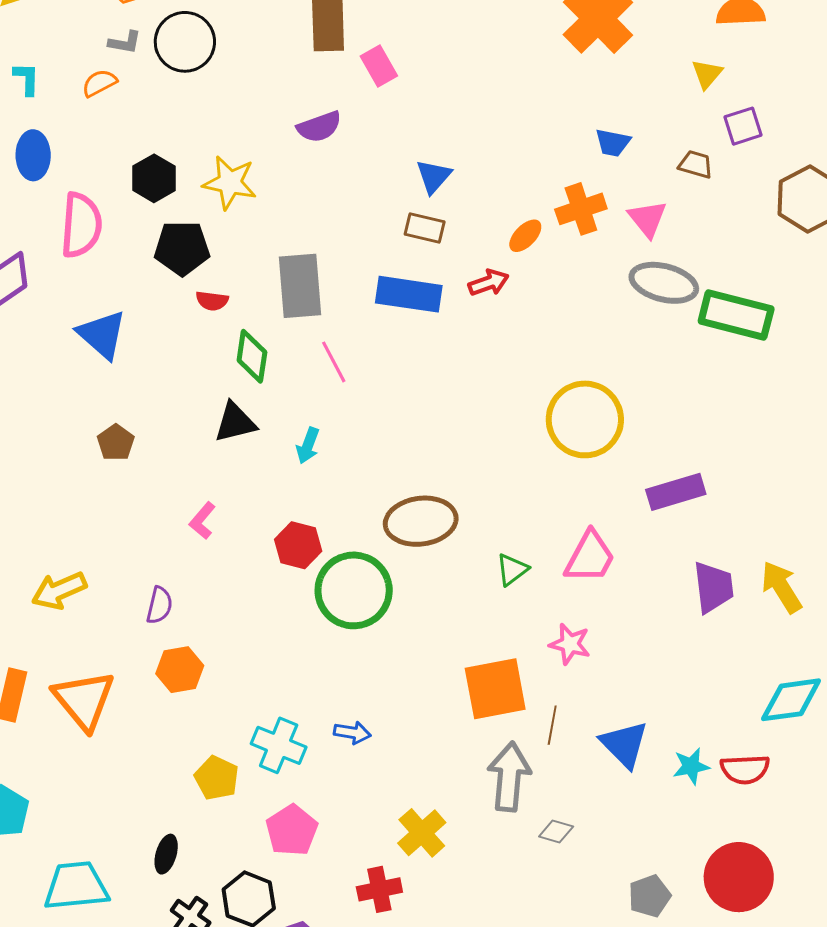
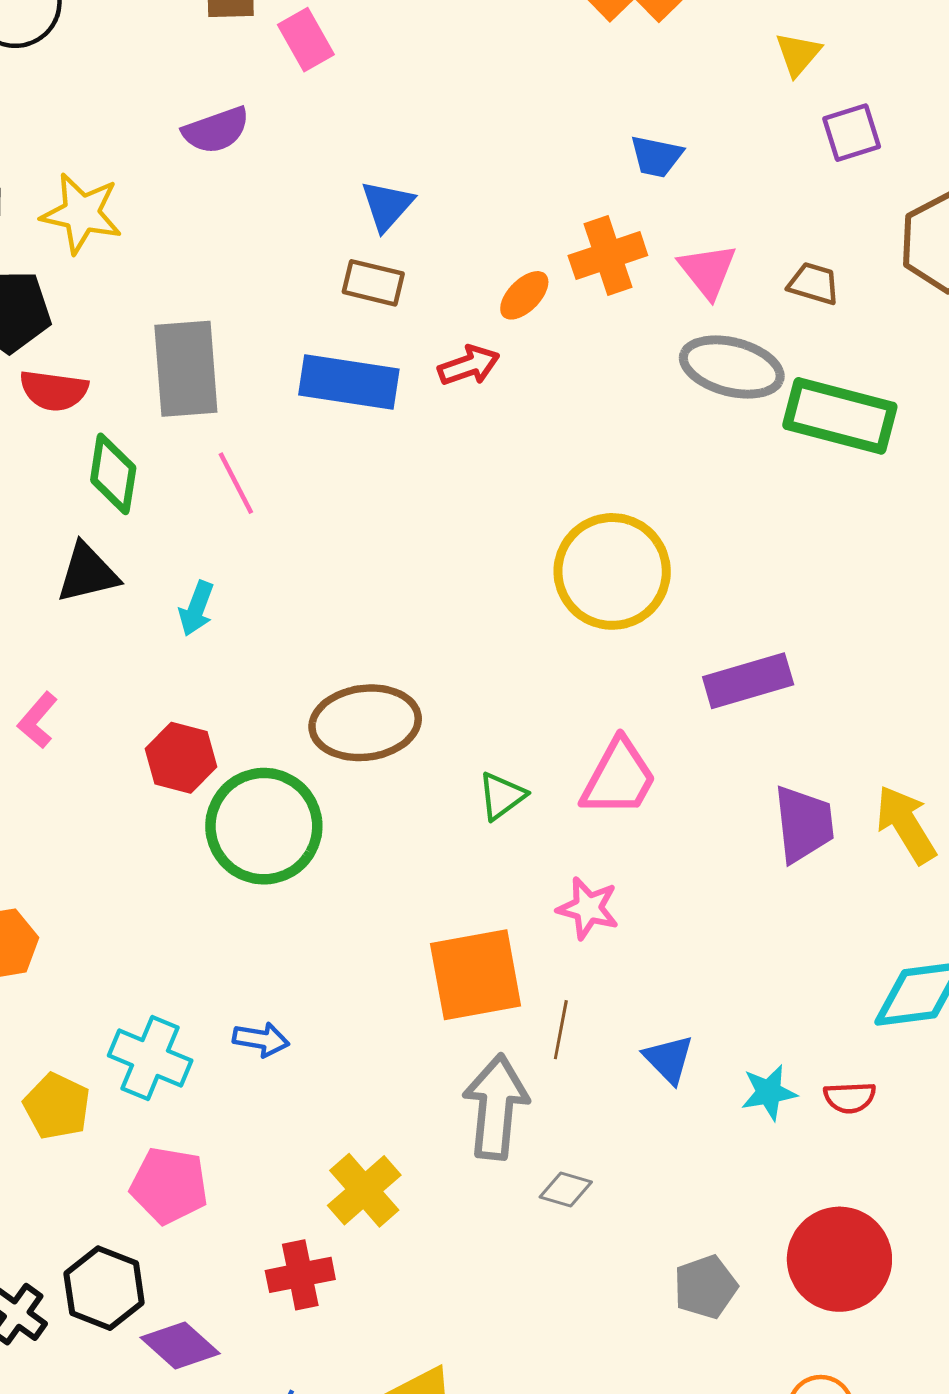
brown trapezoid: (696, 164) -> (814, 283), moved
red semicircle: (212, 301) -> (54, 391), size x1.4
blue triangle: (624, 744) -> (669, 1059), size x0.7
red semicircle: (745, 769) -> (850, 1098), size x0.7
pink pentagon: (292, 830) -> (169, 1185), turned -30

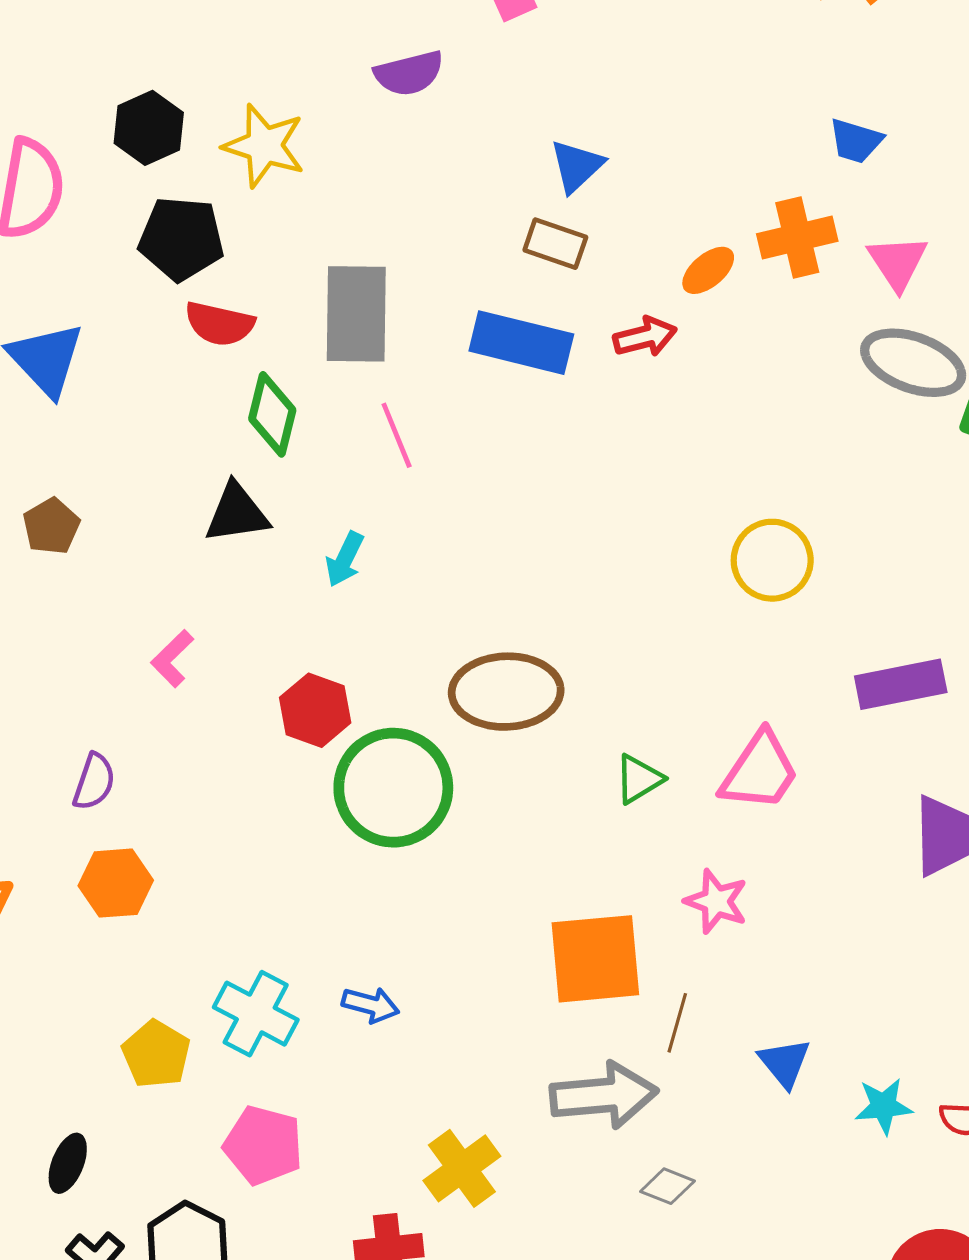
yellow circle: (612, 571) -> (772, 560), size x0.7
gray arrow: (496, 1107) -> (604, 1095), turned 74

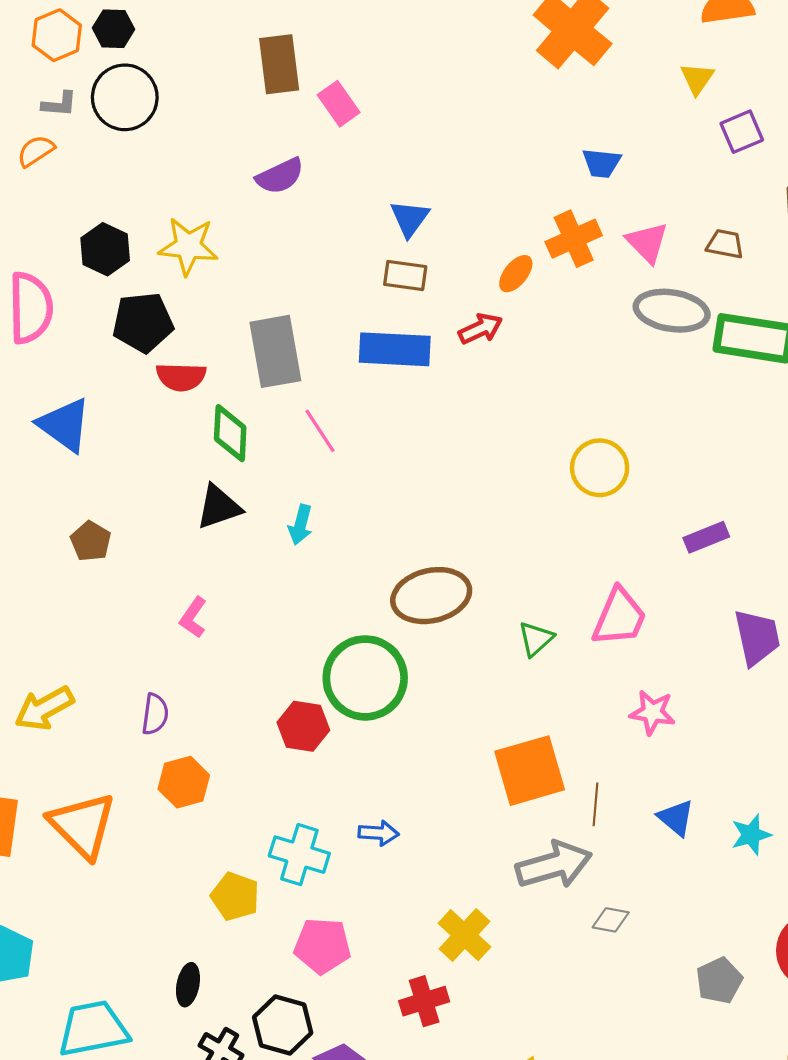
purple rectangle: (901, 684) -> (706, 537), size x0.7
red hexagon: (315, 710) -> (303, 726), moved
pink star: (716, 901) -> (652, 712), moved

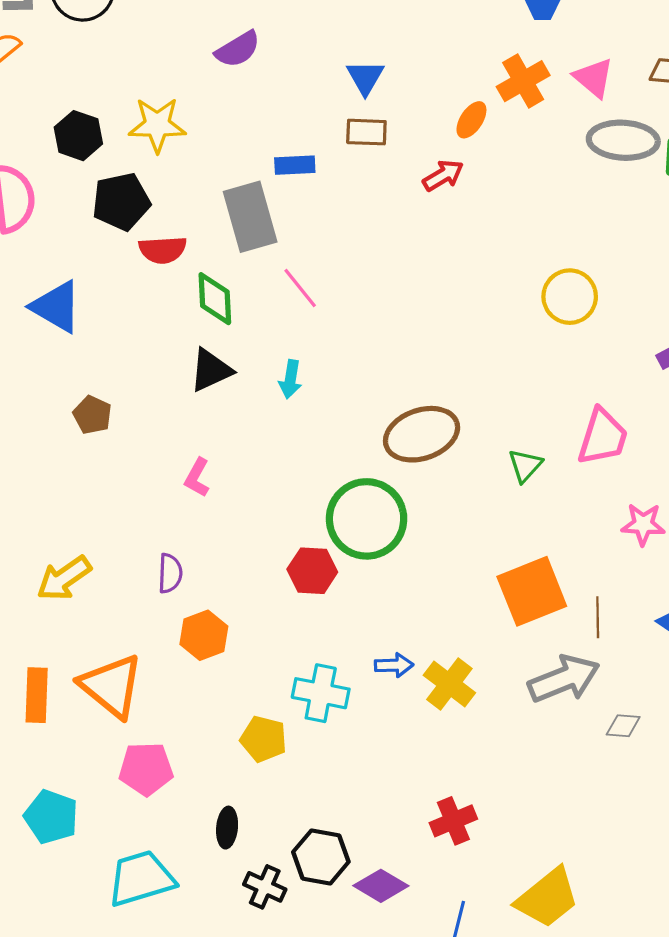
blue rectangle: (395, 349) -> (295, 165), moved, size x0.6
yellow cross: (464, 935) -> (449, 684), moved
pink pentagon: (322, 946) -> (146, 769), moved

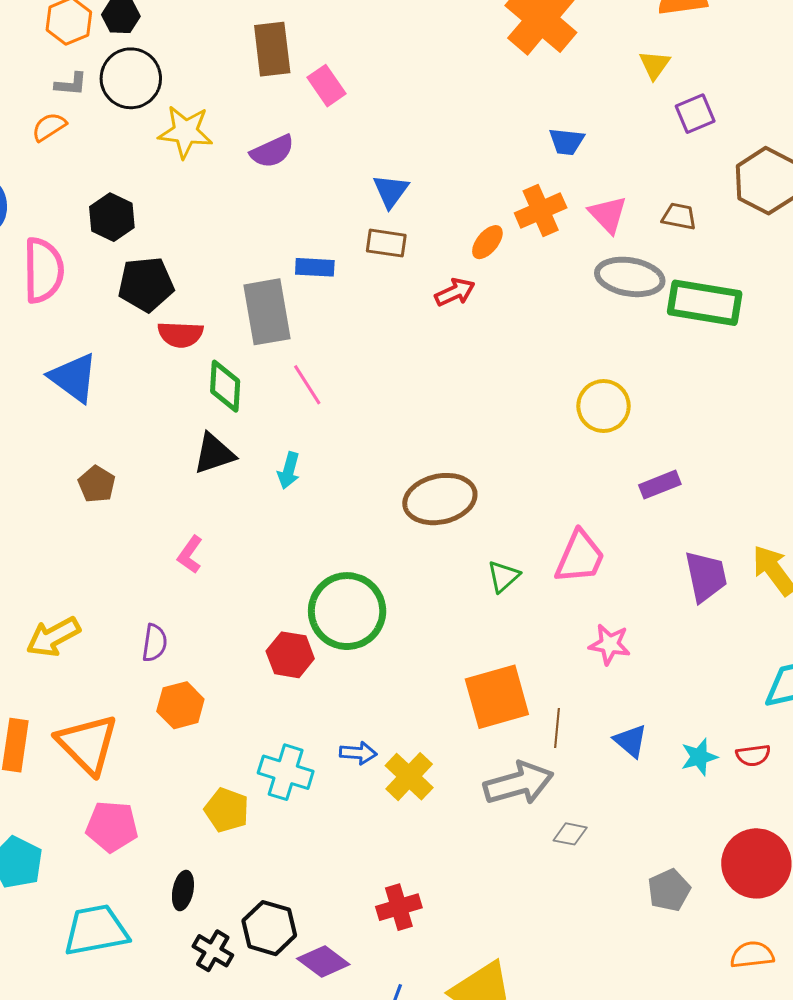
yellow star: (157, 125) -> (185, 132), moved
yellow circle: (570, 297) -> (604, 406), moved
brown ellipse: (422, 434) -> (440, 499), moved

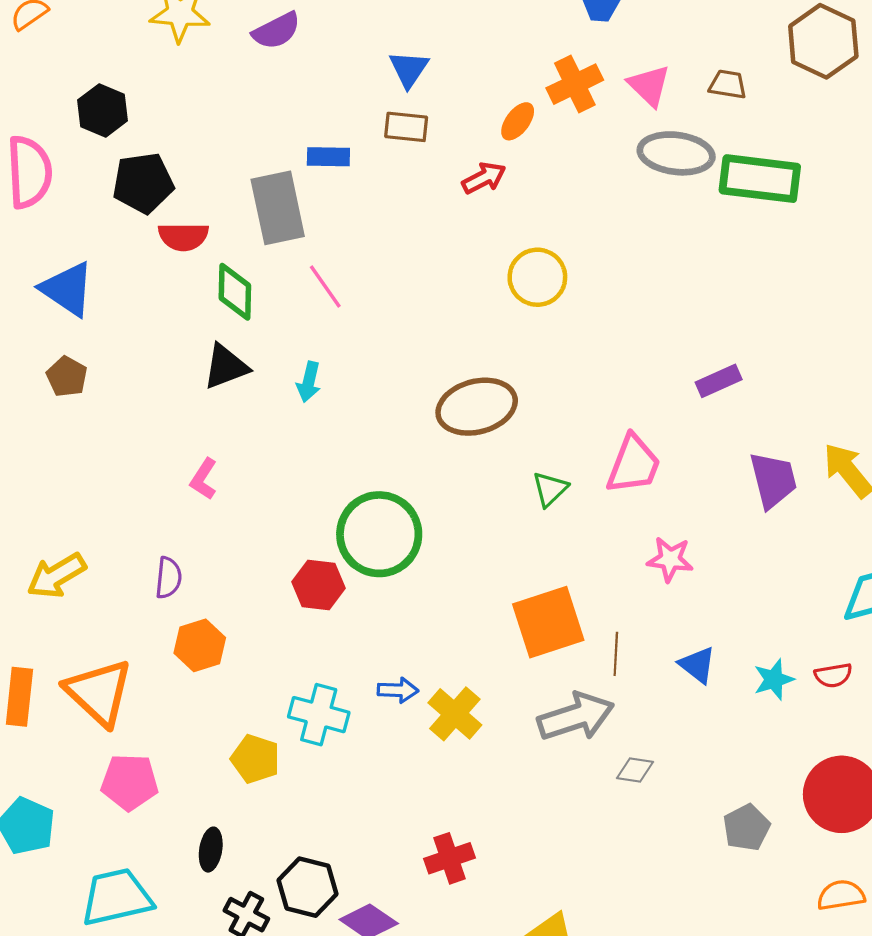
yellow circle: (604, 406) -> (537, 277), moved
brown pentagon: (97, 484) -> (67, 377), moved

